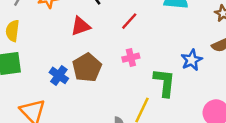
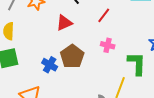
pink cross: (131, 58) -> (108, 45), turned 32

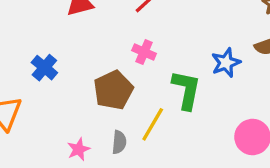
brown pentagon: (72, 56) -> (113, 90), moved

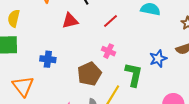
blue cross: (44, 68) -> (48, 59), turned -35

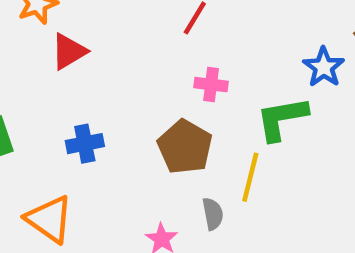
red triangle: (70, 21) -> (69, 52), moved
green L-shape: (134, 75) -> (282, 118), turned -95

